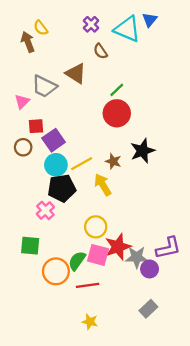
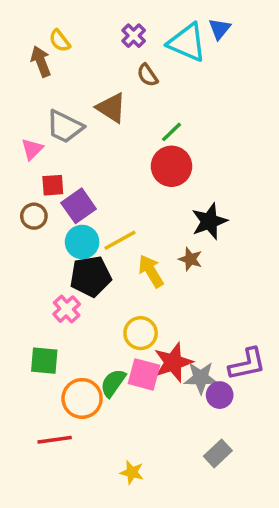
brown star: (113, 161) -> (190, 259), moved
red line: (88, 285) -> (55, 440), moved

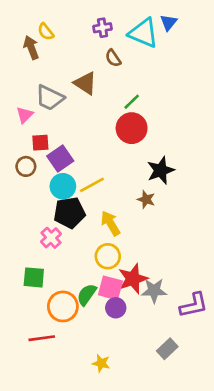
purple cross: (134, 36) -> (103, 28), turned 36
yellow arrow: (151, 271) -> (110, 223), moved
purple L-shape: (247, 364) -> (194, 305), moved
purple circle: (220, 395) -> (116, 308), moved

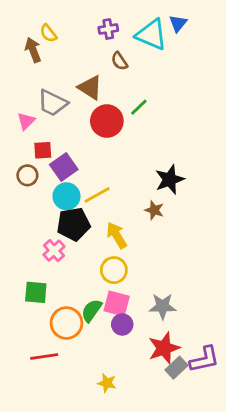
red circle: (132, 128) -> (107, 121), moved
red star: (133, 279) -> (164, 348), moved
purple L-shape: (194, 305) -> (204, 359), moved

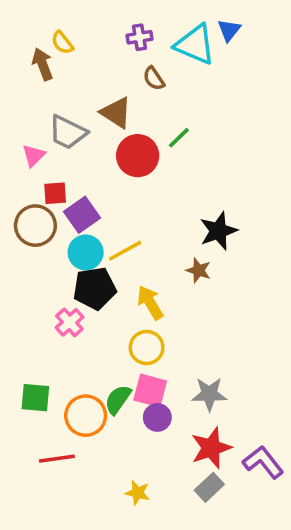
brown circle: (27, 175) -> (35, 226), size x1.5
green square: (36, 292) -> (35, 398), moved
purple L-shape: (204, 359) -> (263, 462), turned -116
gray rectangle: (177, 368) -> (209, 487), moved

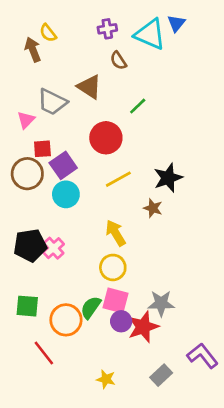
red circle: (138, 156) -> (106, 138), moved
yellow line: (125, 251) -> (118, 179), moved
black pentagon: (95, 288) -> (30, 245), moved
red star: (211, 448) -> (143, 327), moved
red line: (57, 459) -> (44, 353), turned 60

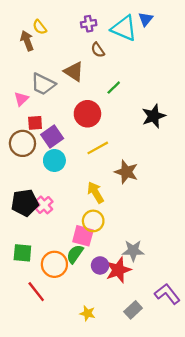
black star: (168, 178) -> (154, 116), moved
brown star: (153, 208) -> (126, 172), size x1.5
pink square: (116, 301) -> (83, 236), moved

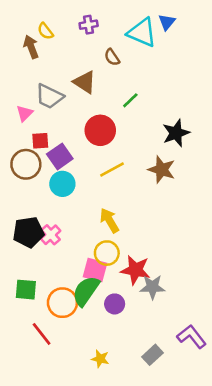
purple cross: (89, 24) -> (89, 25), moved
brown star: (126, 172) -> (162, 170), moved
green semicircle: (75, 254) -> (86, 291), size x1.4
red star: (118, 270) -> (135, 270), moved, turned 30

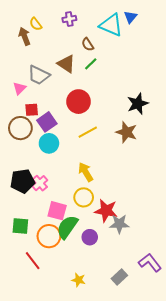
green line: (130, 100) -> (91, 64), moved
pink square: (95, 270) -> (57, 211), moved

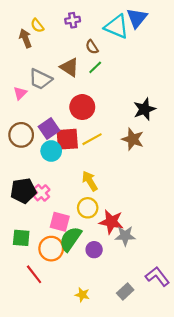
blue triangle: (131, 17) -> (137, 18), size x1.5
red square: (32, 110) -> (67, 139), moved, size x1.6

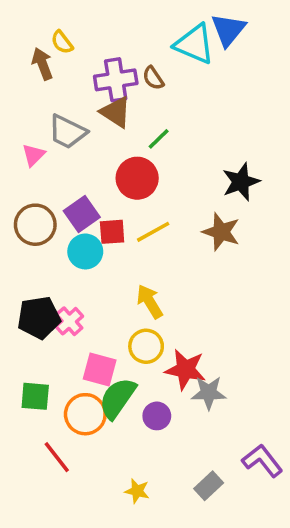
purple cross: (73, 20) -> (116, 80), moved, size x1.6
green line: (95, 67) -> (159, 139), moved
red square: (67, 139) -> (112, 232), size x0.7

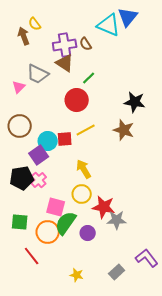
black star: (241, 182) -> (135, 102), turned 30
purple square: (82, 214) -> (39, 155), moved
red square: (112, 232) -> (65, 139), moved

